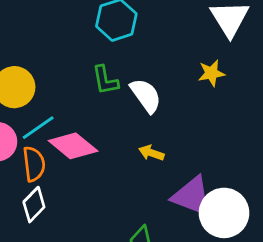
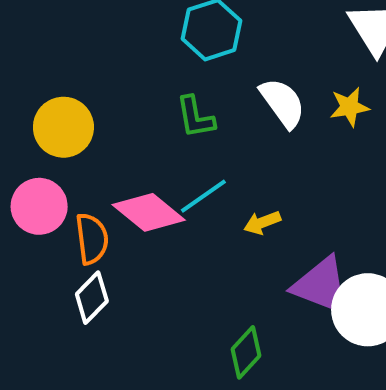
white semicircle: (146, 96) -> (283, 103), moved
cyan line: (38, 128) -> (203, 196), moved
yellow arrow: (151, 153) -> (262, 223), turned -40

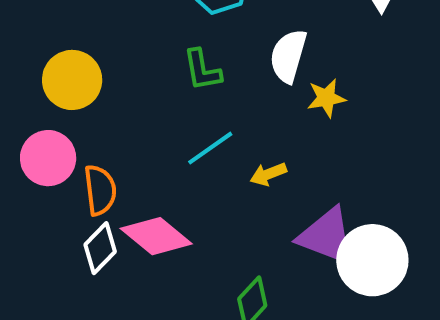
white semicircle: (283, 103) -> (288, 56), turned -128
yellow star: (349, 107) -> (326, 98), moved
pink diamond: (149, 212) -> (156, 236), moved

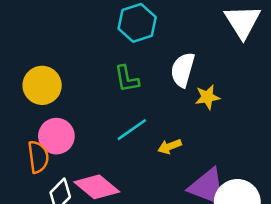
pink circle: (48, 158) -> (56, 136), moved
orange semicircle: (100, 190) -> (38, 157), moved

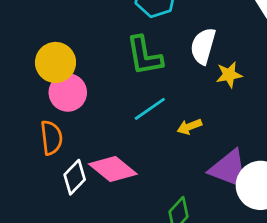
green L-shape: (127, 79) -> (144, 56), size x1.4
pink circle: (56, 136) -> (68, 93), moved

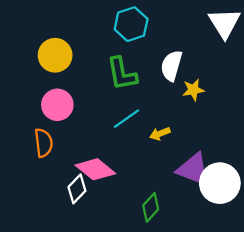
yellow circle: (55, 62) -> (55, 55), moved
white diamond: (75, 177) -> (77, 189), moved

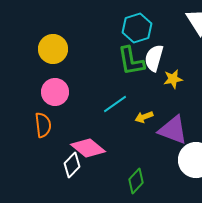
cyan hexagon: (131, 24) -> (137, 28), moved
green L-shape: (122, 74) -> (131, 61), moved
purple triangle: (193, 169) -> (173, 130), moved

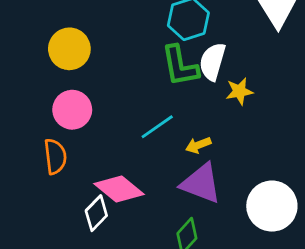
purple triangle: (173, 130) -> (201, 183), moved

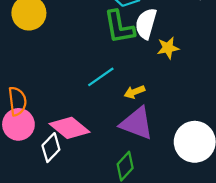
pink circle: (72, 110) -> (18, 124), moved

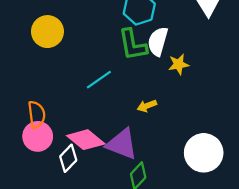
cyan line: (101, 77) -> (99, 80), moved
purple triangle: (137, 123) -> (122, 144), moved

